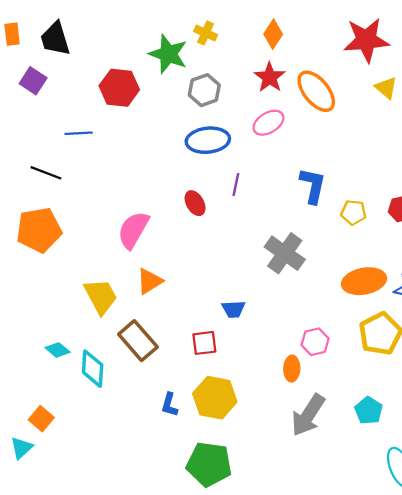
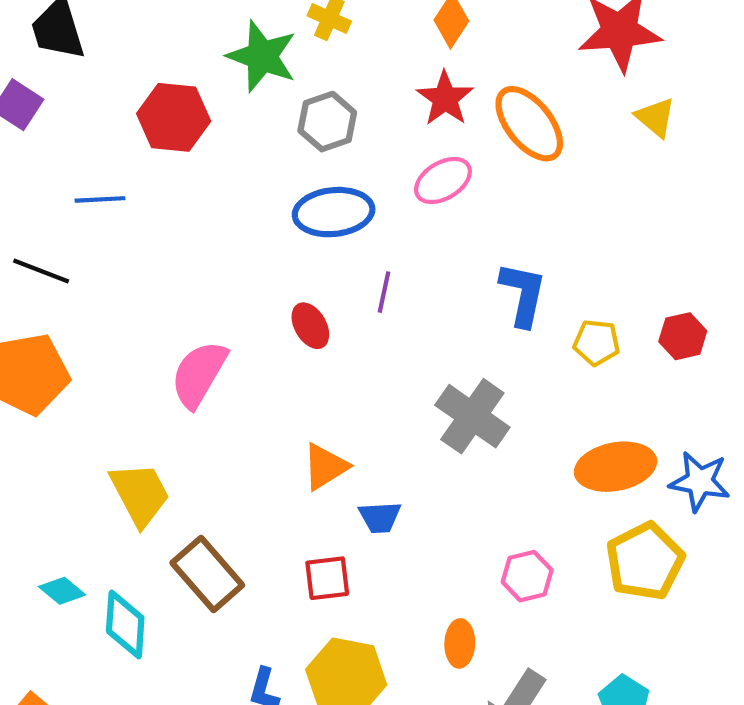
orange triangle: (150, 281) -> (325, 467), moved
orange ellipse: (292, 369) -> (460, 643), moved

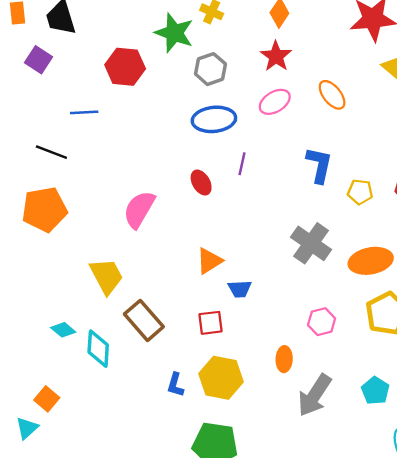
orange ellipse: (529, 124) -> (332, 95), moved, size x0.7
gray cross: (472, 416) -> (311, 243), moved

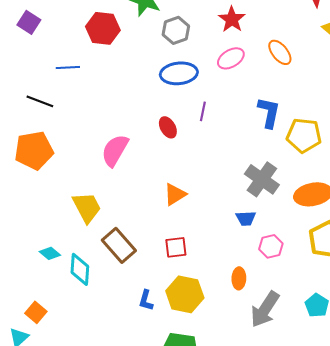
yellow pentagon: (360, 192) -> (304, 135), size x1.6
blue trapezoid: (240, 289) -> (246, 218), moved

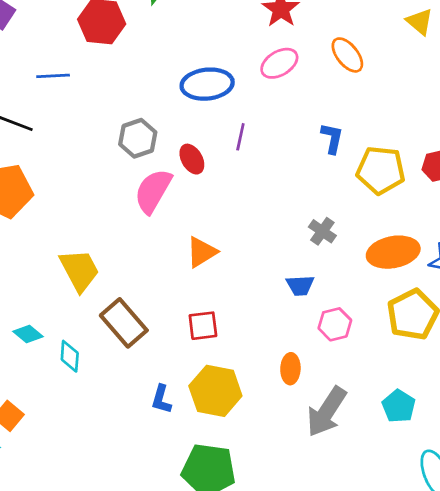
gray hexagon: (176, 30) -> (138, 138), moved
blue L-shape: (269, 112) -> (332, 138), size x0.7
pink semicircle: (115, 150) -> (153, 191), moved
gray cross: (262, 179) -> (322, 231), size x0.6
cyan diamond: (80, 269) -> (70, 356), size x0.7

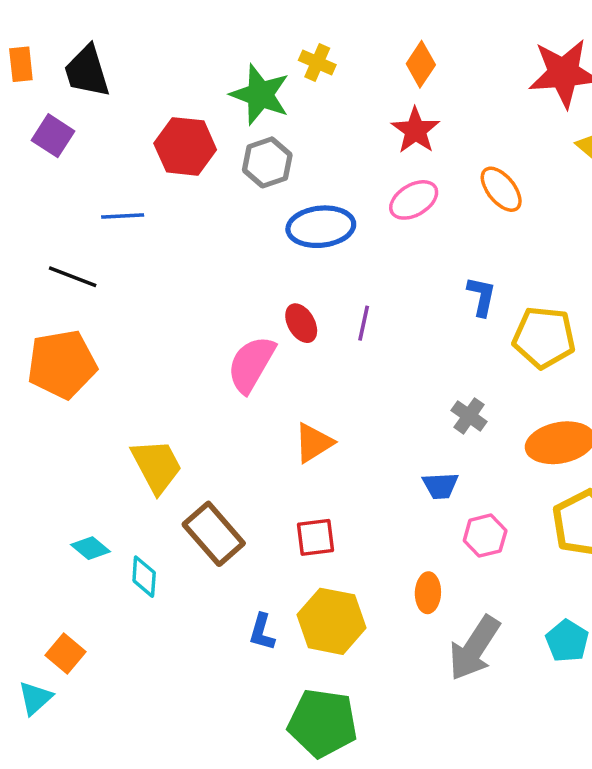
purple line: (240, 137) -> (364, 323), moved
gray hexagon: (138, 138) -> (267, 162), moved

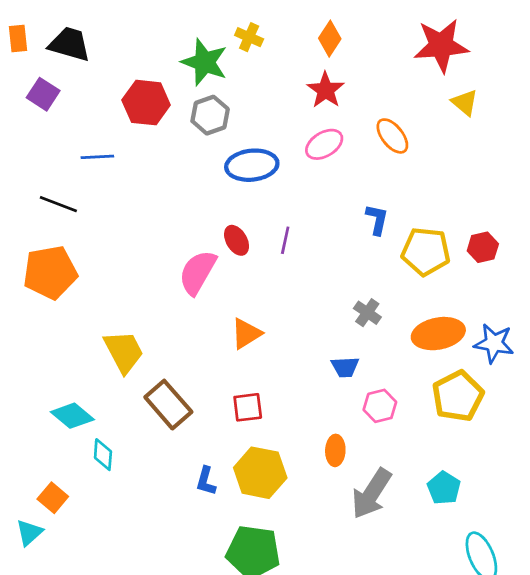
black trapezoid: (87, 71) -> (70, 44), turned 123
cyan diamond: (91, 548) -> (72, 416), size x1.4
cyan diamond: (144, 577) -> (103, 455), moved

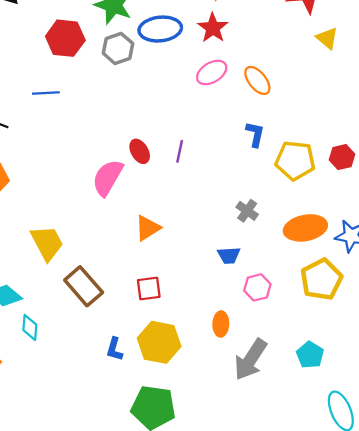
orange ellipse: (392, 136) -> (257, 80), moved
blue line: (97, 157) -> (46, 93), moved
blue ellipse: (252, 165) -> (160, 29), moved

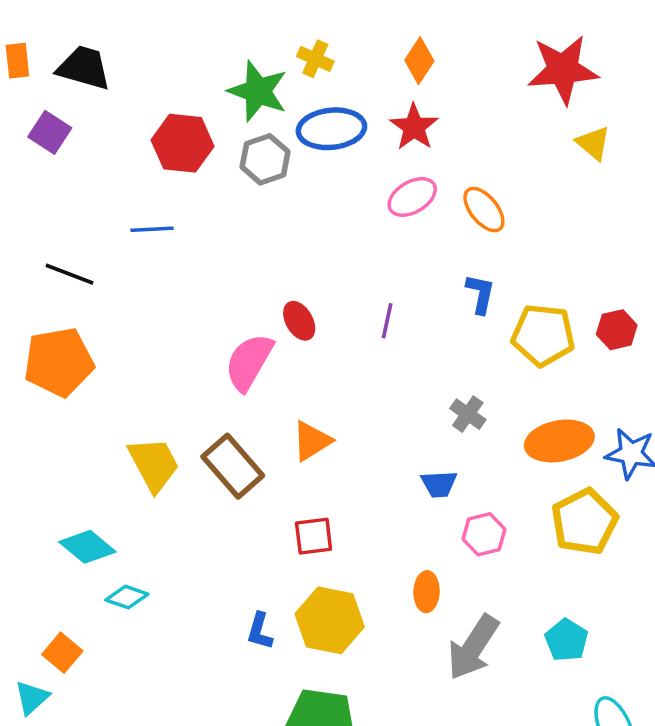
purple line: (180, 151) -> (387, 321), moved
brown rectangle: (84, 286) -> (233, 466), moved
cyan diamond: (30, 327) -> (127, 597), turned -75

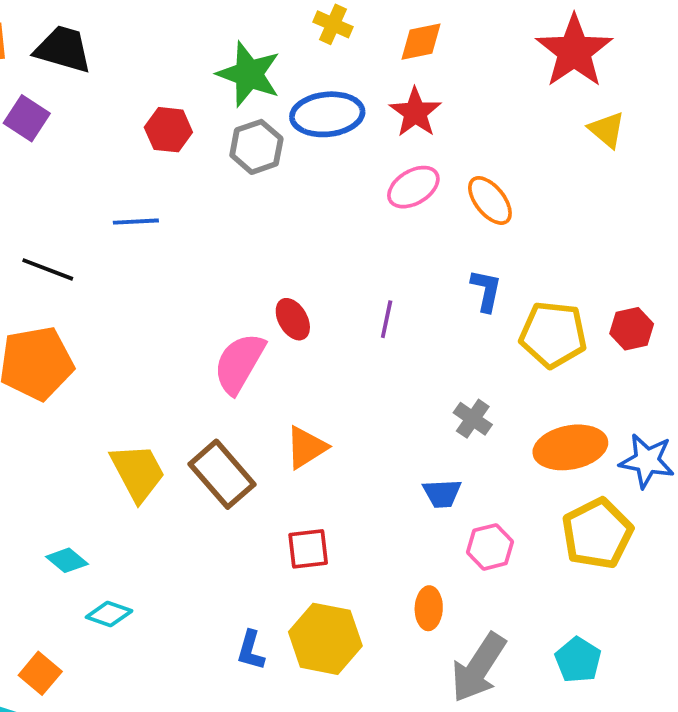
yellow cross: (315, 59) -> (333, 24), moved
orange diamond: (419, 61) -> (421, 42), turned 45
red star: (563, 70) -> (574, 51), turned -30
red hexagon: (183, 143) -> (168, 130), size x0.7
cyan diamond: (87, 547) -> (67, 560), size x0.7

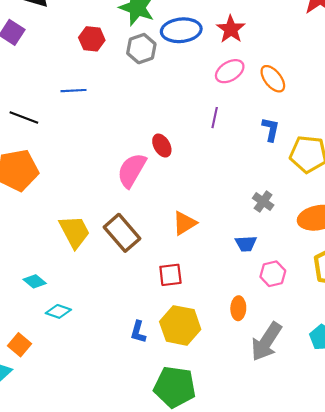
purple line: (387, 319) -> (215, 118), moved
orange triangle: (306, 447) -> (184, 223), moved

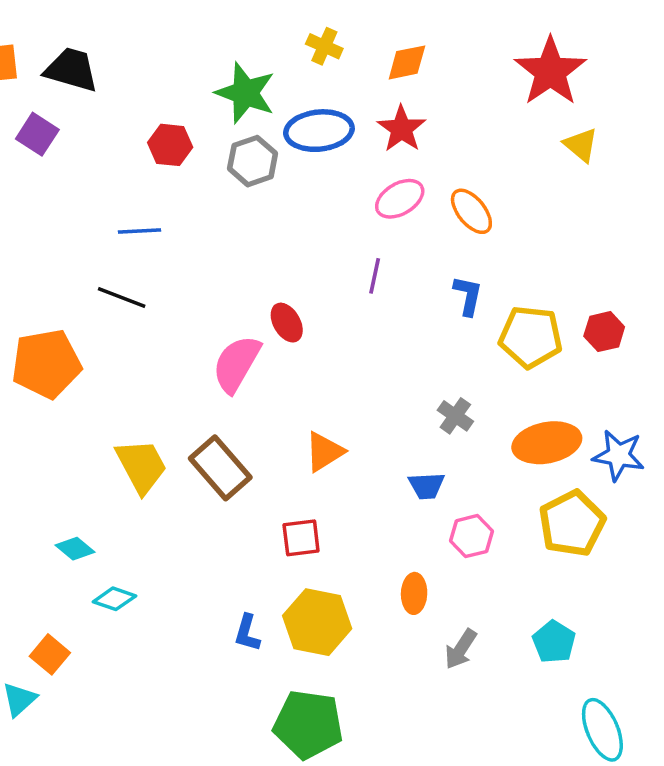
black line: (24, 118) -> (122, 297), moved
gray arrow: (266, 342) -> (461, 649), size x0.6

